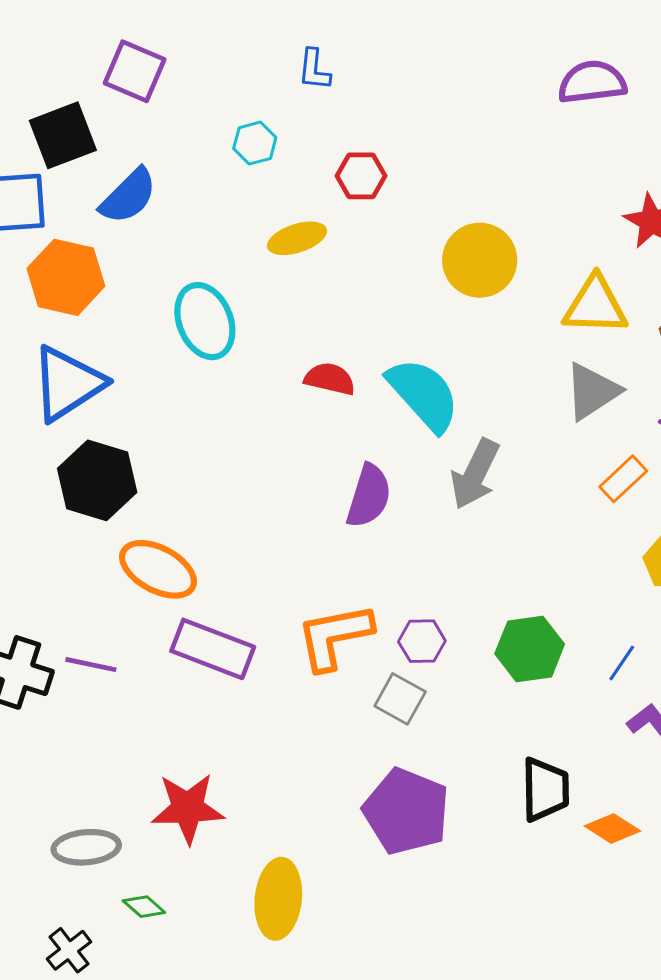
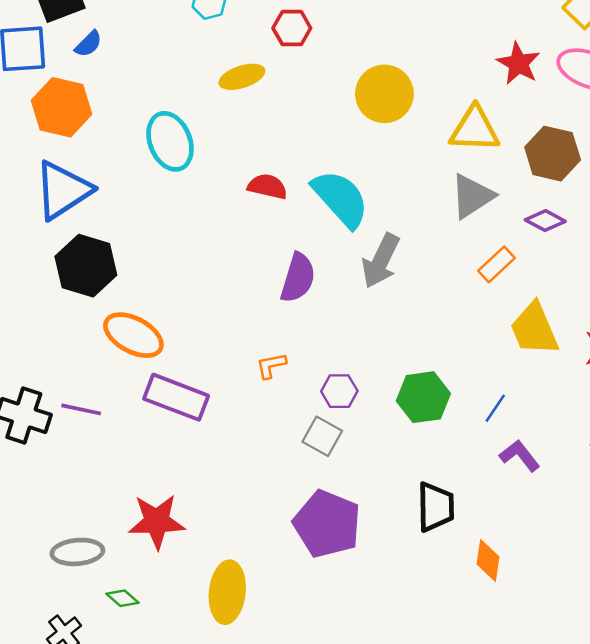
blue semicircle: (128, 196) -> (88, 44), moved, size x0.6
orange L-shape: (334, 636) -> (271, 366), moved, size x0.5
orange diamond: (612, 829) -> (488, 560), moved, turned 66

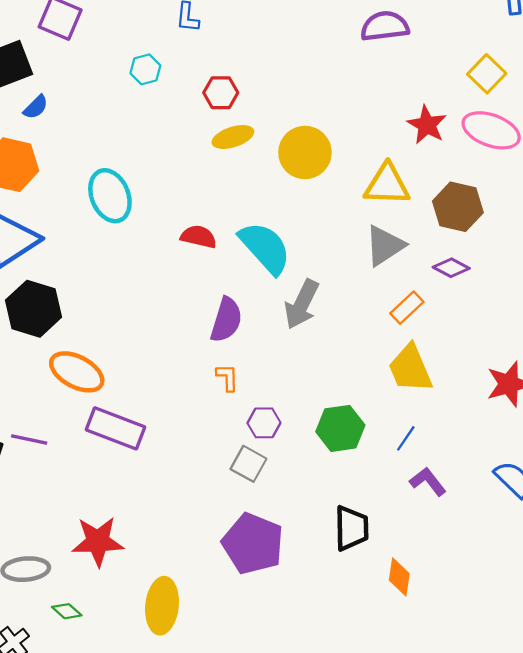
yellow ellipse: (242, 77) -> (233, 137), moved
yellow trapezoid: (534, 329) -> (410, 369), moved
orange L-shape: (271, 366) -> (227, 377), moved, turned 100

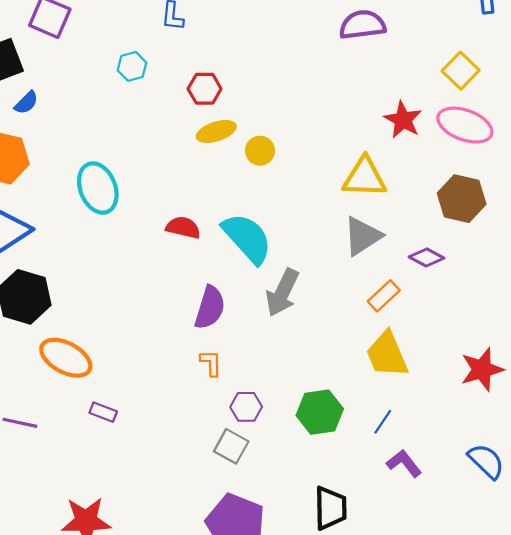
yellow circle: (305, 152) -> (260, 151), moved, size x0.6
brown hexagon: (458, 207) -> (462, 199), moved
purple rectangle: (115, 428) -> (103, 412), size x0.5

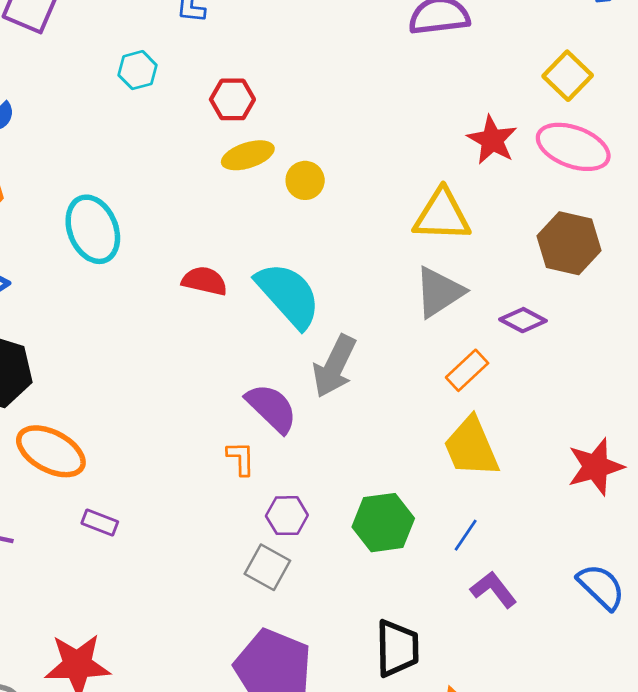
purple semicircle: (210, 308) -> (272, 408), moved, turned -63

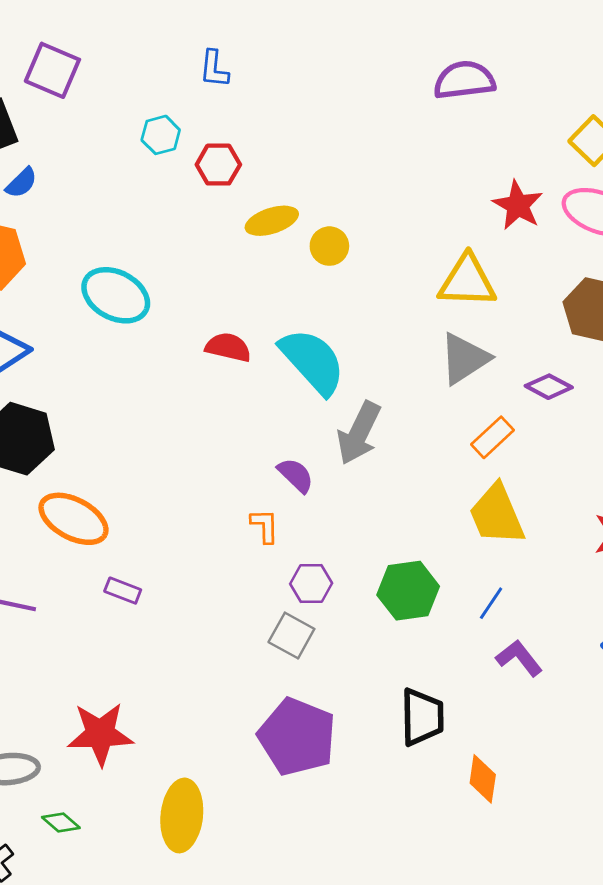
red hexagon: (232, 99) -> (218, 165), moved
cyan ellipse: (93, 229) -> (116, 295), turned -40
purple semicircle: (272, 408) -> (296, 475), size x0.7

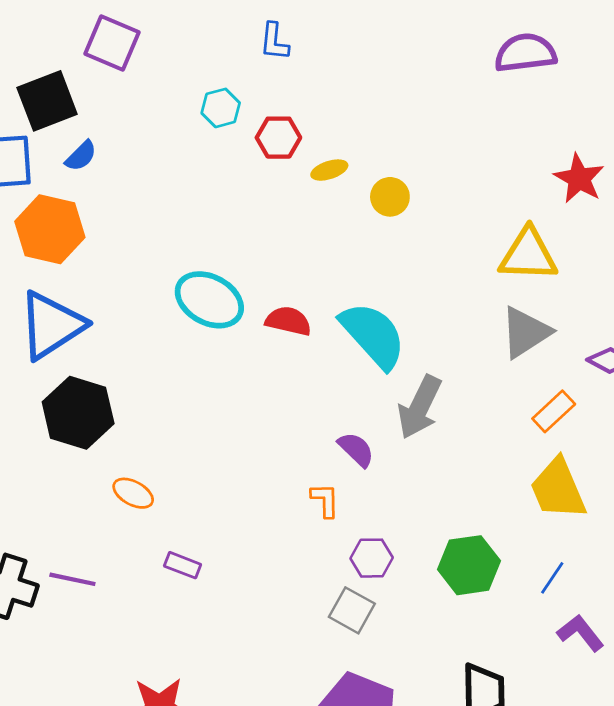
yellow ellipse: (272, 221) -> (329, 170), moved, size x0.7
yellow circle: (329, 246) -> (390, 197), moved
cyan ellipse: (116, 295) -> (209, 300), moved
orange ellipse: (74, 519) -> (133, 493), size x0.6

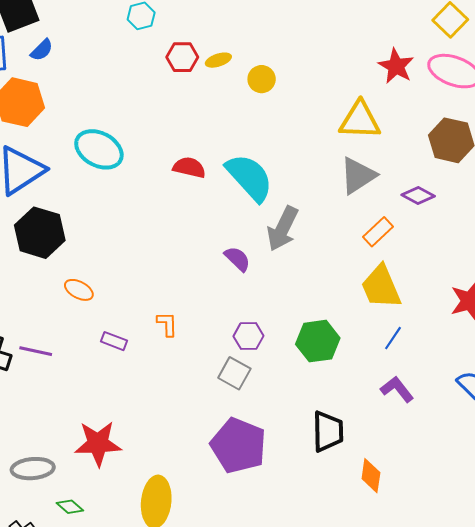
red hexagon: (278, 138) -> (182, 57), moved
cyan ellipse: (209, 300) -> (99, 149), moved
orange L-shape: (325, 500) -> (167, 324), moved
blue line: (552, 578) -> (393, 338), moved

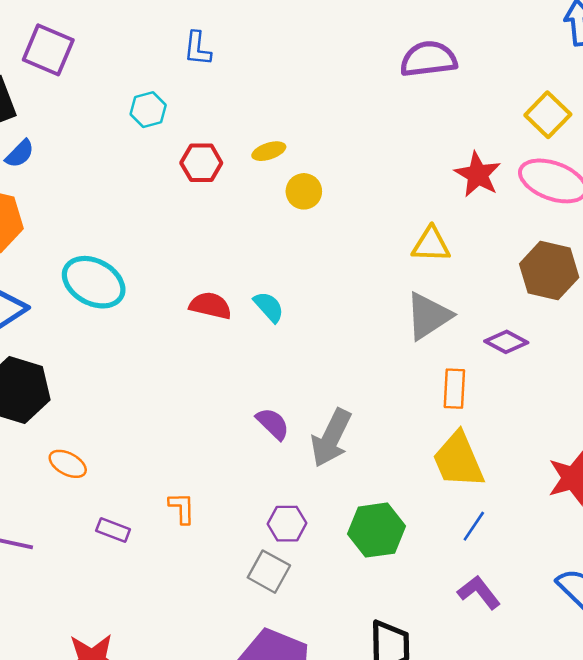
yellow ellipse: (218, 60) -> (269, 151), moved
yellow triangle: (360, 120) -> (431, 245), size x0.7
cyan semicircle: (250, 177) -> (269, 307), moved, size x0.5
gray arrow: (283, 229) -> (331, 438), moved
orange rectangle: (378, 232) -> (454, 389), turned -44

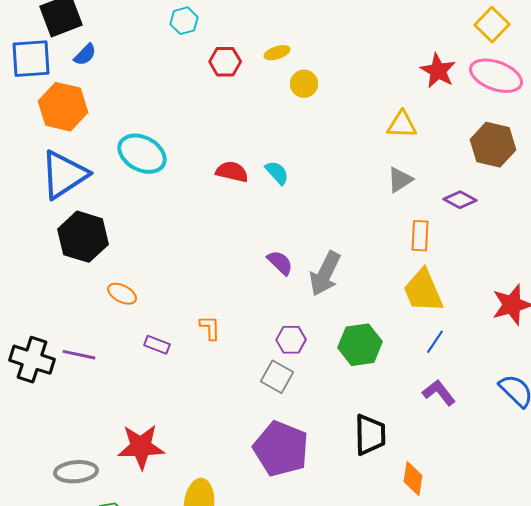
gray triangle: (428, 316) -> (400, 180), size x0.7

